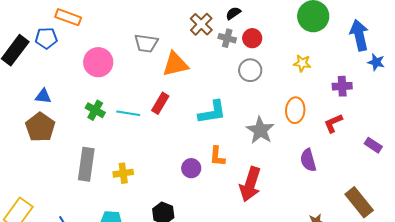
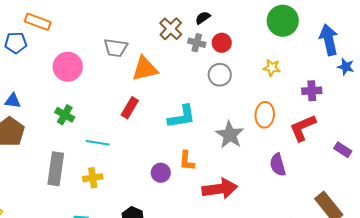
cyan line: (128, 113) -> (98, 143), moved
red L-shape: (333, 123) -> (303, 128), size x1.4
red arrow: (250, 184) -> (220, 189), turned -116

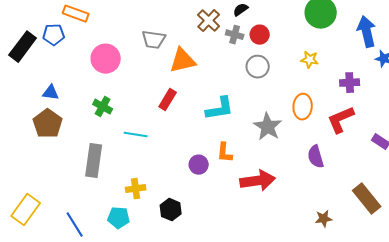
yellow cross: (93, 178) -> (136, 189), moved

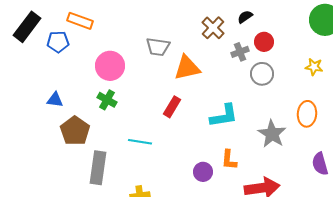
gray cross: (235, 35) -> (240, 52), moved, turned -36
black rectangle: (23, 47) -> (27, 27), moved
green cross: (103, 107) -> (107, 100), moved
brown pentagon: (48, 124) -> (75, 131), moved

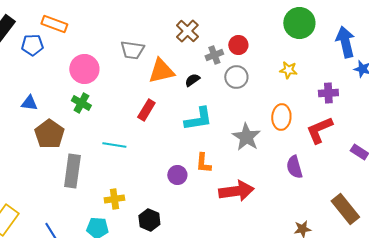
black semicircle: (245, 17) -> (192, 80), moved

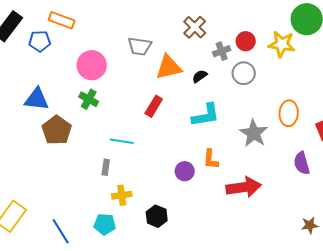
yellow star: (288, 70) -> (282, 44), moved, size x1.5
blue triangle: (29, 103) -> (37, 99), size x1.5
gray rectangle: (72, 171) -> (106, 167), moved, size x0.5

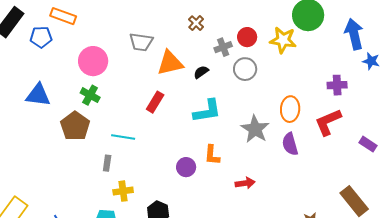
brown cross: (195, 27) -> (196, 23), size x0.7
brown pentagon: (57, 130) -> (75, 126), moved
purple semicircle: (302, 163) -> (290, 144), moved
red arrow: (244, 187) -> (245, 183), size x0.6

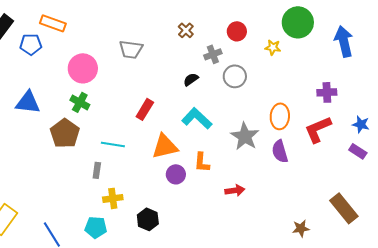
red circle: (247, 37) -> (237, 31), moved
yellow star: (283, 40) -> (273, 47), size x0.6
blue star: (371, 61) -> (361, 124), moved
orange triangle: (170, 63) -> (165, 146), moved
cyan L-shape: (207, 111) -> (197, 118), turned -128

